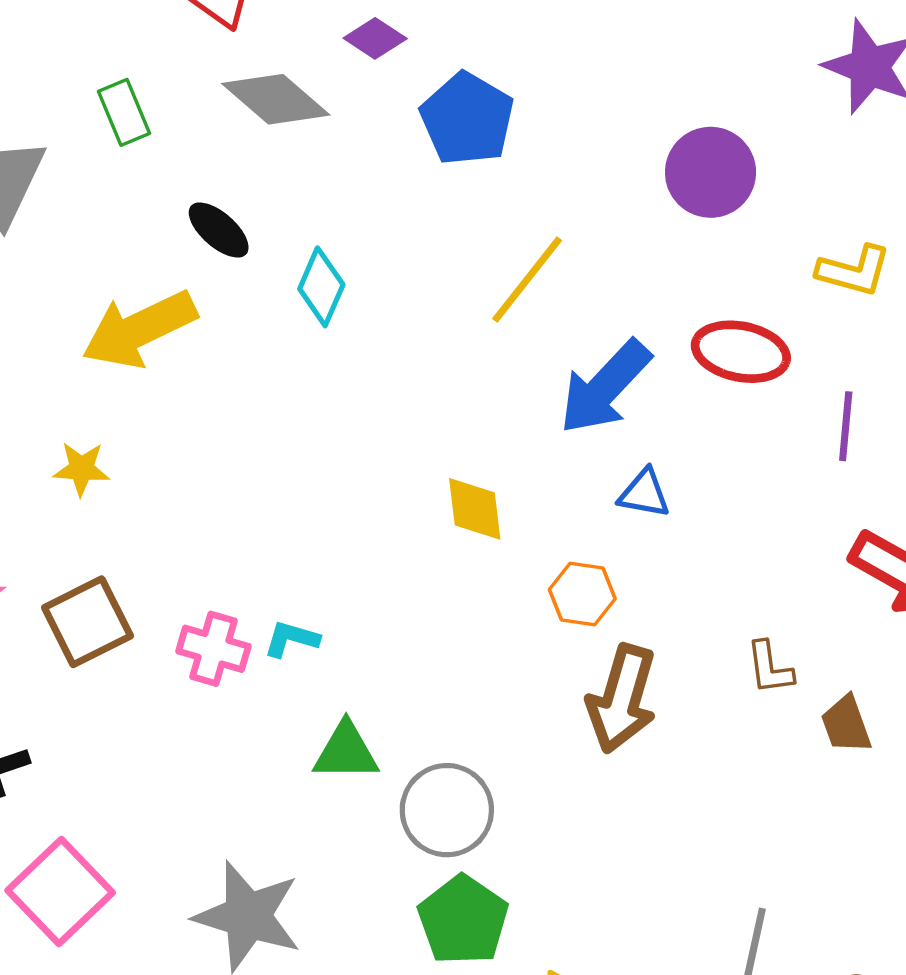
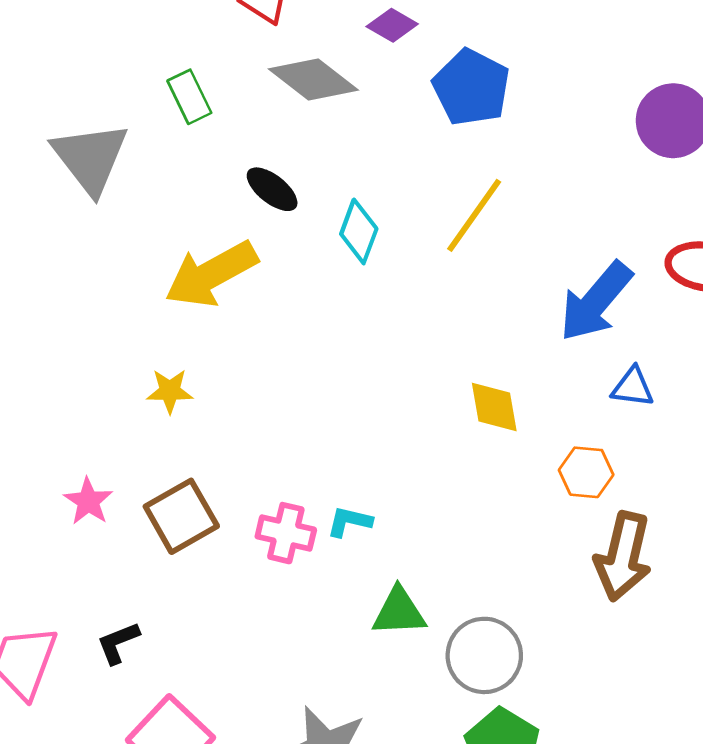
yellow line: (527, 279) -> (474, 215), moved

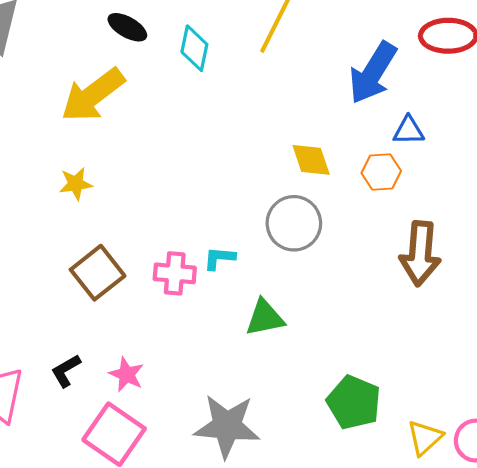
orange hexagon: (586, 472) -> (381, 172), moved
pink star: (88, 501) -> (126, 375), moved
gray circle: (484, 655) -> (294, 223), moved

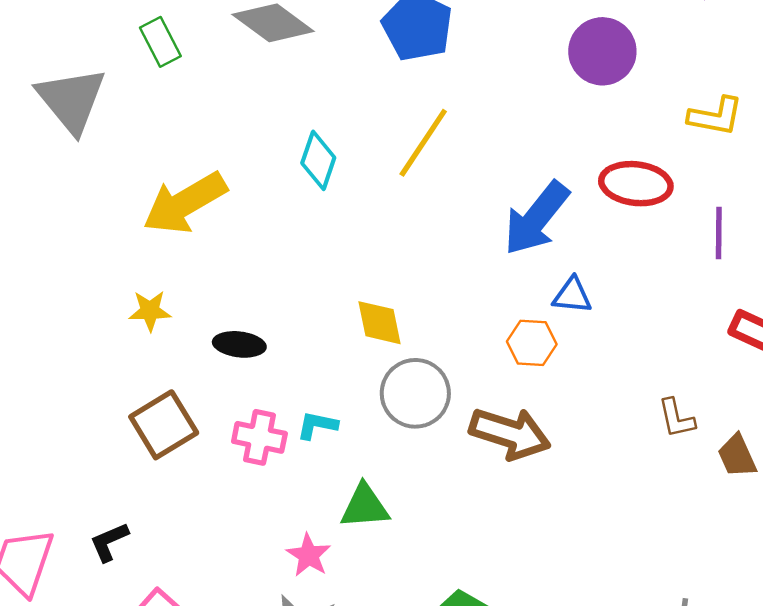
black ellipse: (127, 27) -> (239, 344), moved, turned -30
yellow diamond: (311, 160) -> (380, 323), moved
brown arrow: (420, 254) -> (510, 433), moved, turned -84
pink star: (126, 375) -> (309, 555), moved

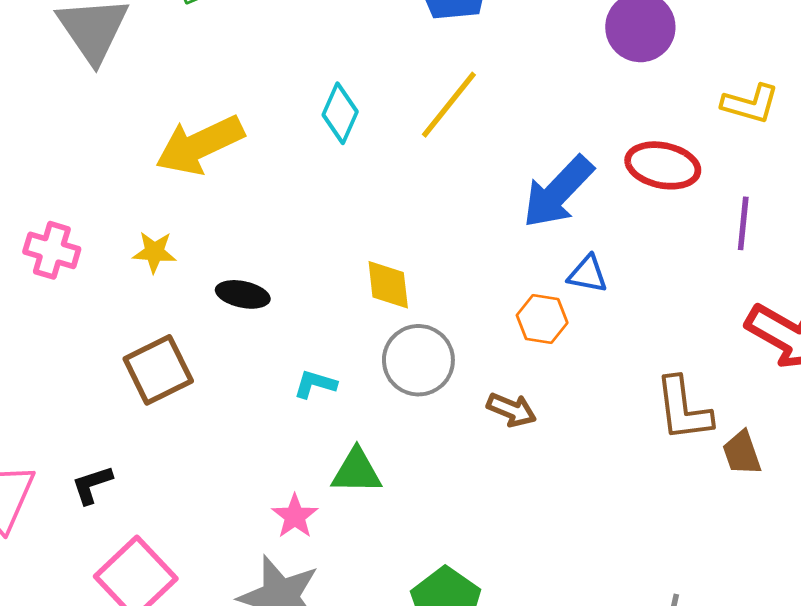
brown L-shape: (676, 418) -> (683, 409), size x1.6
brown arrow: (510, 433) -> (512, 410), size x0.6
pink cross: (259, 437) -> (52, 250), moved

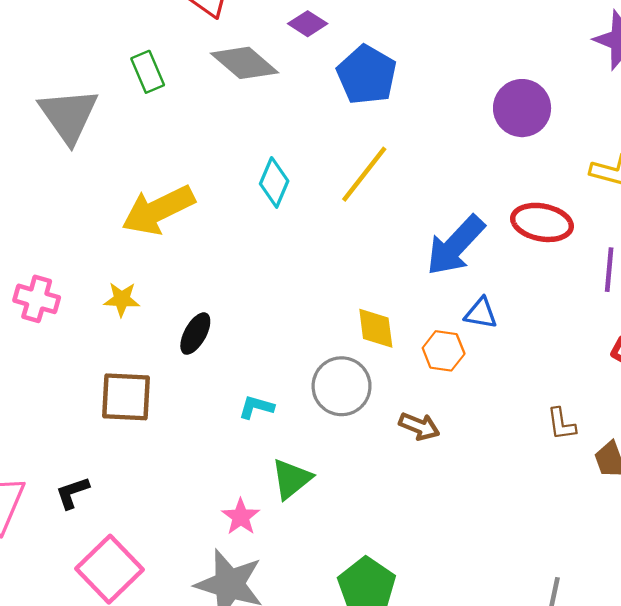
yellow diamond: (388, 285) -> (376, 328), moved
black ellipse: (243, 294) -> (195, 334), turned -72
brown square: (158, 370) -> (126, 397), turned 30
brown L-shape: (683, 409) -> (561, 424), size x0.6
green triangle: (357, 471) -> (291, 479), turned -39

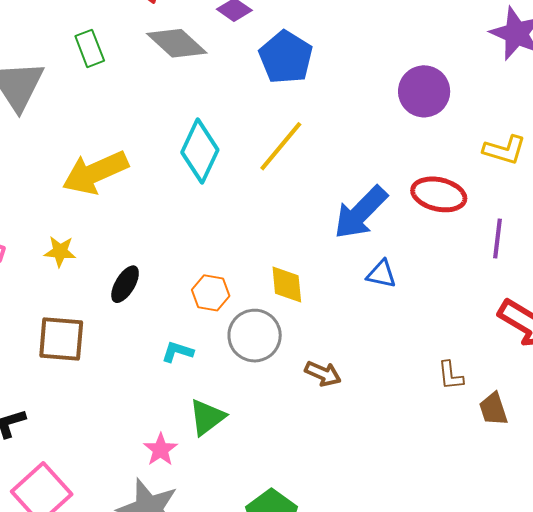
cyan diamond: (274, 182) -> (200, 151), size x1.4
orange hexagon: (444, 351) -> (211, 293), moved

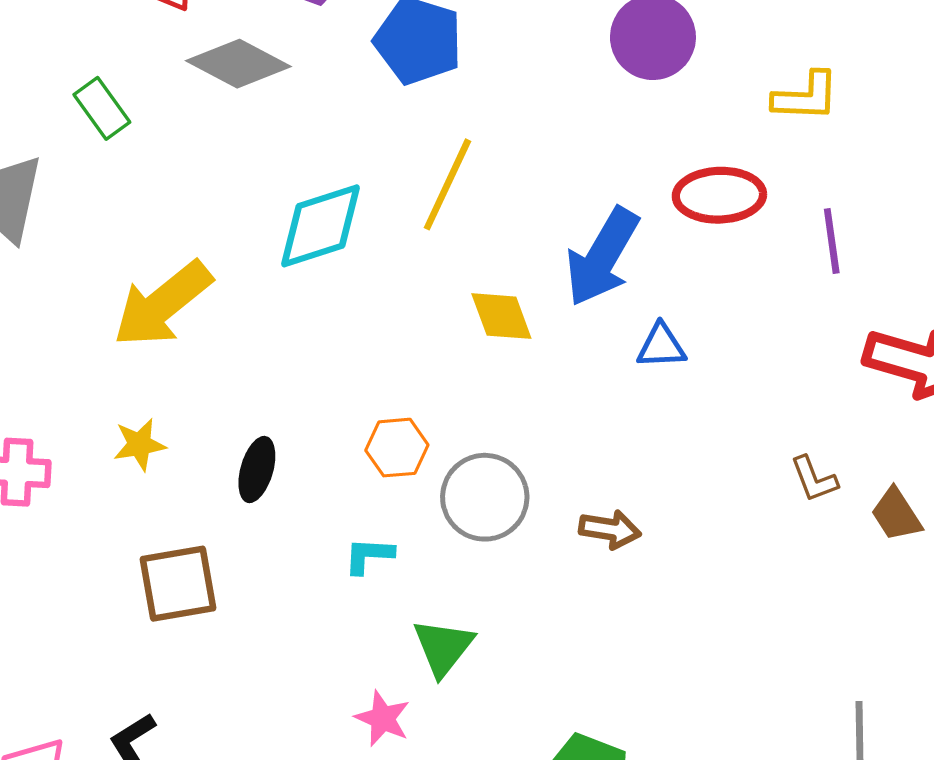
cyan diamond: (200, 151) -> (321, 226), turned 62
yellow diamond: (287, 285) -> (501, 316), moved

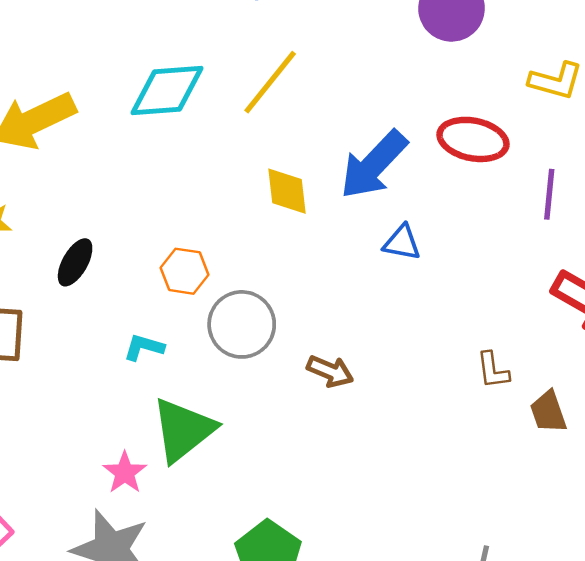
green triangle: (443, 647) -> (183, 430), size x1.4

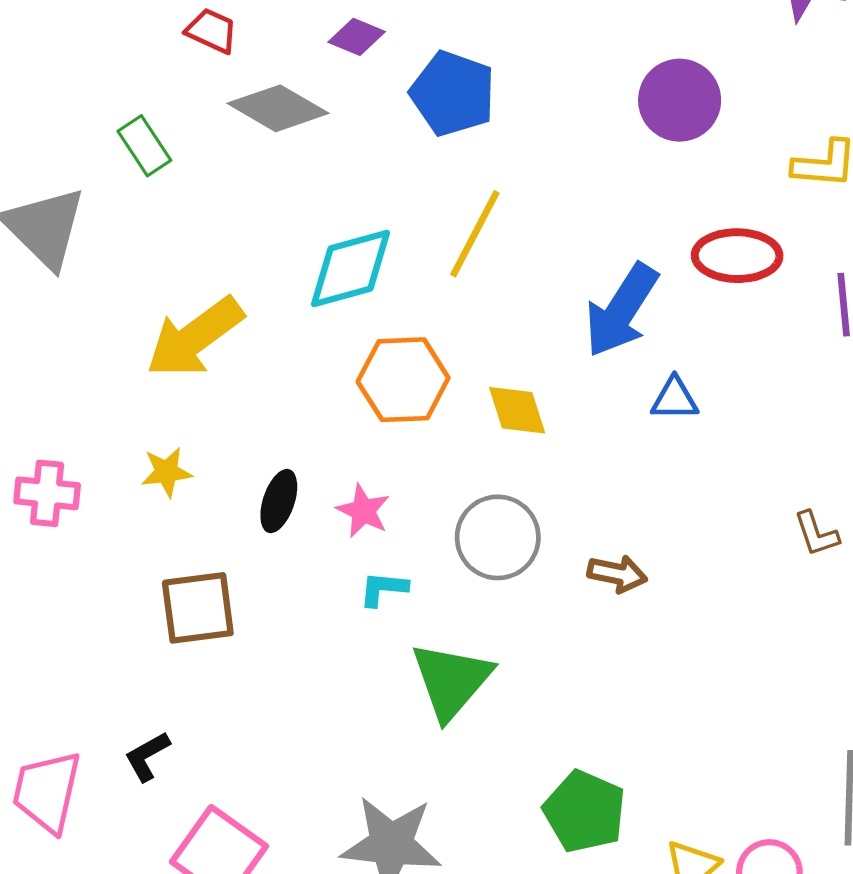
yellow diamond: (287, 191) -> (517, 410), moved
orange hexagon: (184, 271) -> (403, 380), moved, size x1.5
pink star: (125, 473) -> (363, 511), moved

